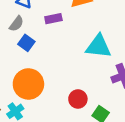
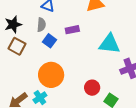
purple rectangle: (53, 19) -> (72, 30), moved
gray semicircle: (16, 24) -> (41, 25), turned -32

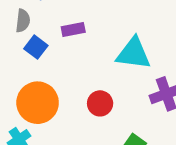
red circle: (92, 88) -> (100, 103), moved

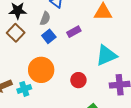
purple rectangle: (73, 29) -> (74, 32), turned -32
cyan triangle: (133, 53) -> (106, 55), turned -45

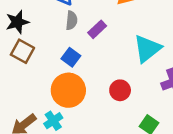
gray semicircle: (45, 18) -> (72, 20), moved
blue square: (49, 36) -> (71, 57), moved

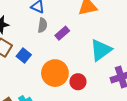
blue square: (71, 57) -> (24, 55), moved
orange circle: (68, 90) -> (55, 73), moved

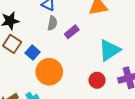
orange circle: (55, 73) -> (49, 72), moved
red circle: (78, 82) -> (97, 80), moved

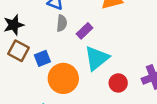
cyan triangle: (109, 50) -> (97, 58), moved
blue square: (33, 52) -> (42, 58), turned 32

